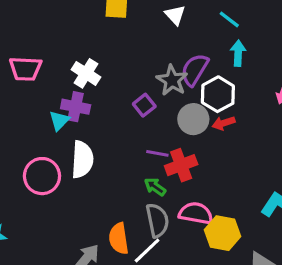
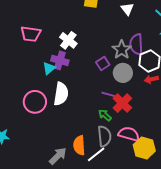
purple semicircle: (195, 70) -> (136, 44), turned -40
gray circle: (193, 119) -> (123, 73), moved
red cross: (181, 165) -> (122, 103), turned -30

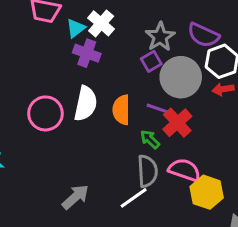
purple semicircle: (136, 44) -> (203, 35), turned -65
gray star: (122, 50) -> (160, 37), moved
cyan triangle: (49, 68) -> (76, 28), moved
gray circle: (123, 73) -> (181, 77), size x1.4
orange semicircle: (79, 145) -> (121, 110), moved

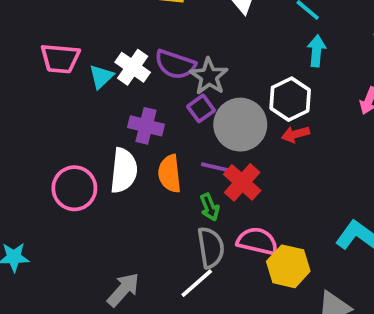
purple semicircle: (203, 35) -> (175, 64), moved
purple cross: (87, 53) -> (146, 126), moved
green arrow: (150, 139) -> (210, 207), turned -150

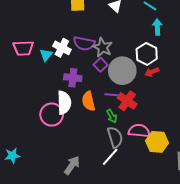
pink circle: (74, 188) -> (52, 115), moved

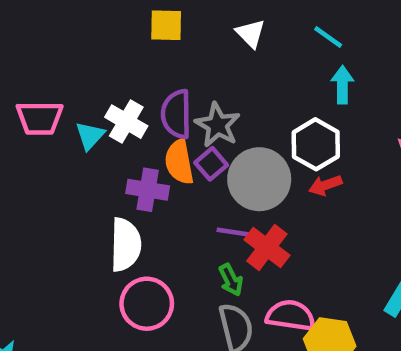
purple semicircle: (84, 43) -> (176, 114), turned 75
orange semicircle: (88, 101) -> (179, 162), moved
pink circle: (52, 115) -> (147, 304), moved

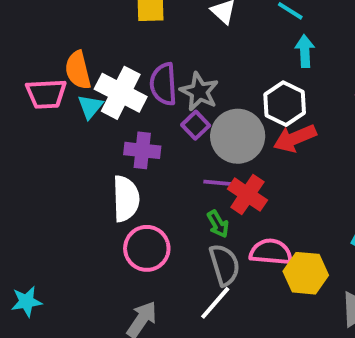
white cross: (126, 122) -> (121, 93), size x1.4
orange semicircle: (179, 162) -> (78, 70), moved
red arrow: (325, 185) -> (295, 138), size x1.5

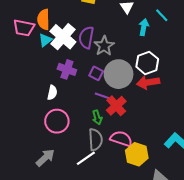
cyan arrow: (305, 51) -> (144, 27), moved
purple square: (196, 125) -> (96, 73), moved, turned -32
white semicircle: (126, 199) -> (52, 93), size x0.6

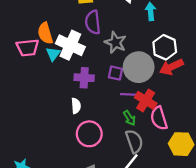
purple semicircle: (86, 37) -> (93, 22), moved
pink semicircle: (121, 139) -> (159, 118), moved, turned -110

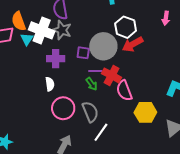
gray star: (115, 42) -> (62, 30), moved
green arrow: (129, 118) -> (92, 84), moved
gray semicircle: (134, 141) -> (90, 112), moved

